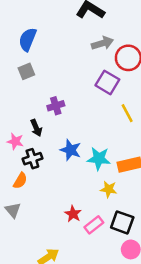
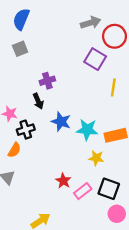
yellow line: (127, 113) -> (113, 87), turned 36
black arrow: (36, 128) -> (38, 101), moved

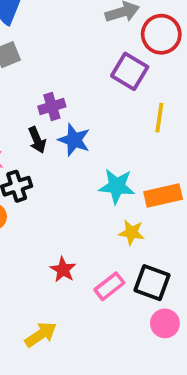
blue star: (61, 122) -> (74, 140), moved
red star: (63, 181) -> (63, 270), moved

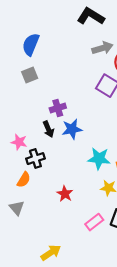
blue star: (74, 140) -> (72, 129), turned -30
red star: (63, 270) -> (65, 194), moved

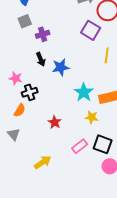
purple cross: (58, 108) -> (43, 34), moved
black arrow: (48, 129) -> (41, 59), moved
cyan star: (99, 159) -> (84, 92), turned 30
yellow arrow: (51, 253) -> (43, 162), moved

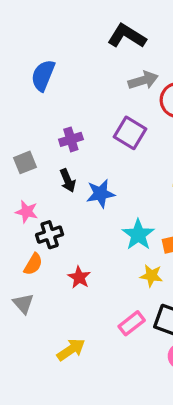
gray square: (25, 21) -> (25, 162), moved
purple square: (91, 30) -> (130, 133), moved
red star: (55, 122) -> (79, 277), moved

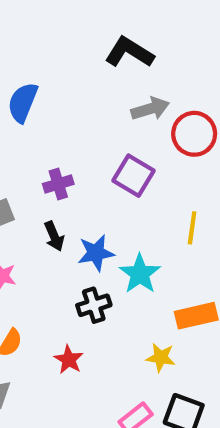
black cross: (50, 235) -> (94, 305), moved
cyan star: (138, 235) -> (140, 274), moved

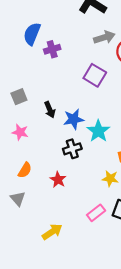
purple cross: (58, 184) -> (52, 49), moved

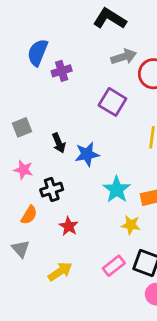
cyan star: (98, 131) -> (117, 190), moved
black cross: (72, 149) -> (52, 190), moved
yellow arrow: (52, 232) -> (60, 271), moved

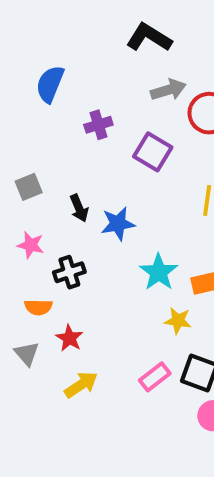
purple cross: (62, 71) -> (98, 125), moved
orange semicircle: (29, 215) -> (38, 307), turned 60
red star: (69, 226) -> (69, 338), moved

